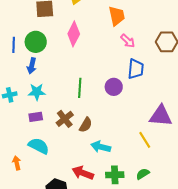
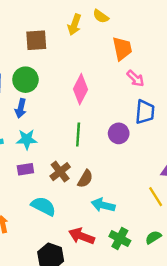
pink diamond: (74, 34) -> (80, 89), moved
cyan semicircle: (39, 146) -> (43, 206), moved
green cross: (115, 175) -> (120, 238), turned 30

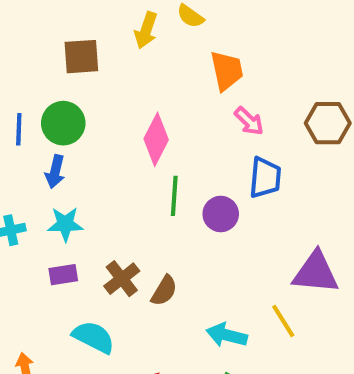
green line: (78, 135) -> (174, 196), moved
cyan arrow: (103, 205) -> (227, 335), moved

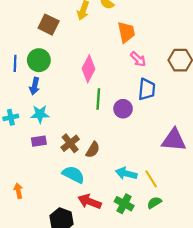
brown square: (81, 57) -> (49, 25), turned 30
yellow line: (283, 321) -> (151, 179), moved
cyan semicircle: (94, 337) -> (73, 175), moved

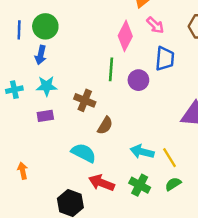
pink diamond: (88, 69) -> (125, 36), moved
brown cross: (70, 143) -> (85, 100), moved, turned -30

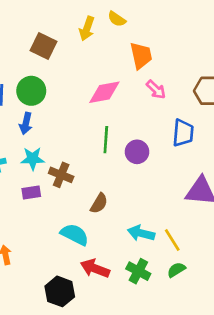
pink diamond: (125, 36) -> (104, 92), moved, turned 52
blue trapezoid: (165, 59) -> (183, 133), moved
brown cross: (85, 100) -> (61, 175), moved

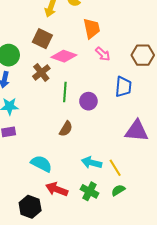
brown square: (43, 46) -> (42, 39), moved
pink diamond: (104, 92) -> (64, 56), turned 30
brown cross: (61, 175) -> (41, 72), moved, turned 30
brown semicircle: (99, 203) -> (66, 129), moved

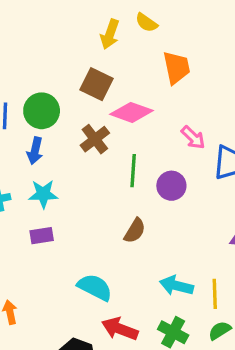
pink arrow: (103, 54) -> (193, 137), moved
yellow line: (115, 168) -> (215, 294), turned 30

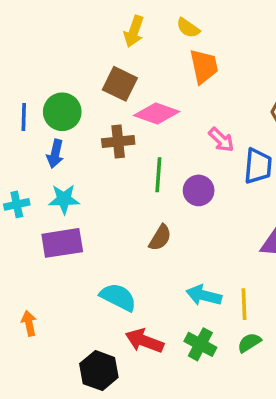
yellow semicircle: (146, 23) -> (188, 28), moved
brown cross: (95, 139) -> (118, 142), turned 32
purple rectangle: (42, 236) -> (62, 243), size x1.6

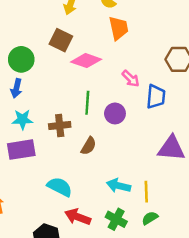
brown cross: (118, 142) -> (60, 125), moved

